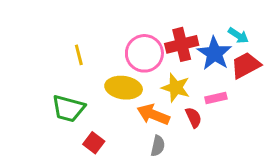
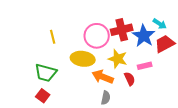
red square: (94, 143) -> (43, 96), moved

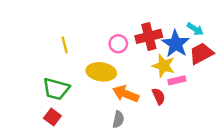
pink circle: (97, 36) -> (118, 44), size x0.6
yellow star: (118, 59) -> (163, 66), moved
gray semicircle: (106, 98) -> (118, 119), moved

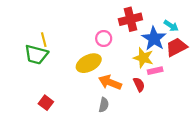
red cross: (149, 36) -> (130, 19), moved
yellow line: (65, 45) -> (44, 40), moved
yellow ellipse: (101, 72) -> (89, 63), turned -35
green trapezoid: (56, 89) -> (36, 55), moved

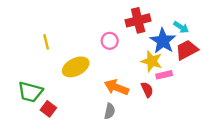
green trapezoid: (36, 55) -> (30, 92), moved
yellow ellipse: (89, 63) -> (76, 67), moved

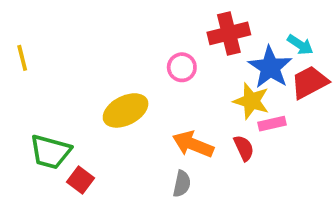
yellow line: (46, 42) -> (22, 58), moved

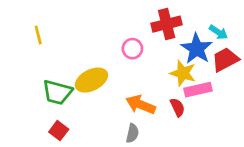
yellow line: (22, 58) -> (38, 35), moved
pink rectangle: (272, 124) -> (198, 90), size x1.4
green trapezoid: (50, 152) -> (57, 92), moved

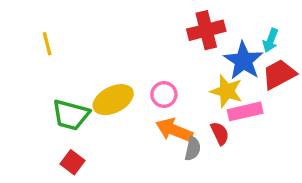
cyan arrow: (218, 32) -> (271, 40), turned 78
pink circle: (132, 49) -> (164, 95), moved
gray semicircle: (132, 133) -> (193, 149), moved

